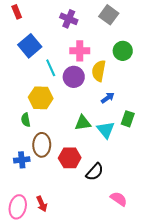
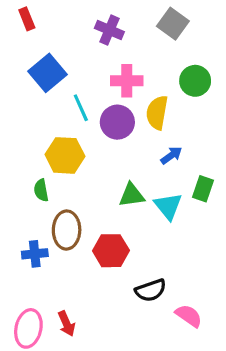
black semicircle: (95, 172) -> (151, 290), moved, turned 30

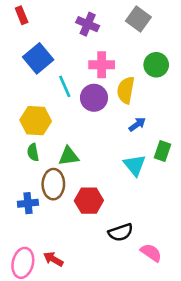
yellow hexagon: (65, 155) -> (36, 121), moved
green triangle: (132, 195) -> (69, 156), moved
red arrow: (67, 324) -> (53, 259), turned 144

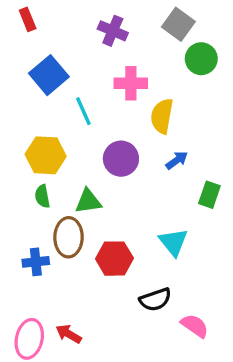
green circle: (156, 65) -> (201, 59), moved
purple circle: (94, 98) -> (121, 159), moved
cyan triangle: (135, 165) -> (173, 242), moved

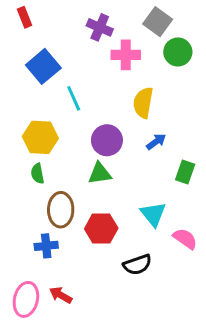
pink cross: (131, 83) -> (126, 55), moved
green triangle: (88, 201) -> (100, 174), moved
blue cross: (36, 262) -> (46, 246), moved
pink semicircle: (195, 326) -> (185, 239), moved

